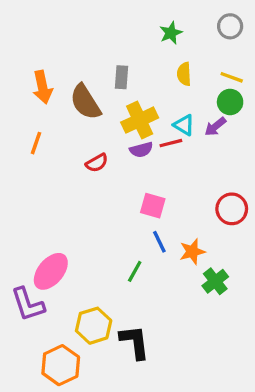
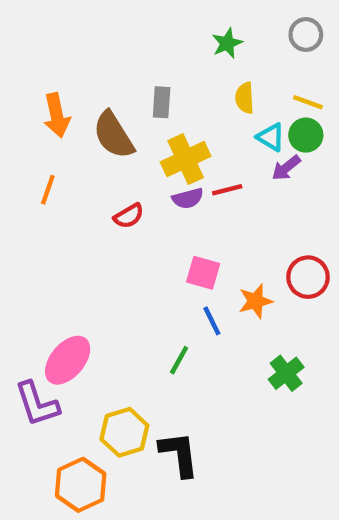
cyan triangle: (184, 125) -> (271, 137), moved
orange star: (192, 252) -> (256, 301), moved

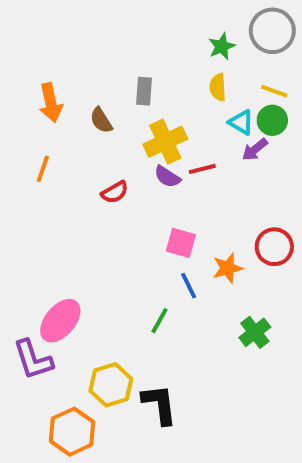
gray circle: (306, 35) -> (272, 31), size x1.5
green star: (227, 43) -> (222, 46), moved
brown semicircle: (113, 135) -> (101, 120), size x0.6
purple semicircle: (188, 198) -> (167, 177), turned 48

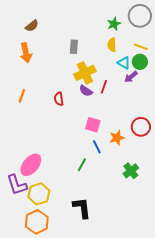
brown semicircle: (101, 120) -> (32, 26), moved, turned -96
orange line: (43, 169) -> (22, 96), moved
red line: (202, 169) -> (104, 87), turned -56
red semicircle: (115, 192) -> (59, 99), turned 112
yellow hexagon: (111, 385) -> (39, 194), moved

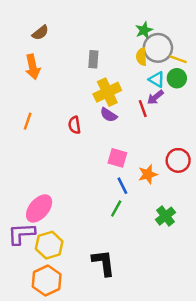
gray circle: (140, 16) -> (158, 48), moved
purple arrow: (131, 77) -> (155, 97), moved
red line: (104, 87) -> (143, 109), moved, turned -40
green line: (82, 165) -> (116, 208), moved
purple L-shape: (17, 185) -> (21, 234), turned 105

